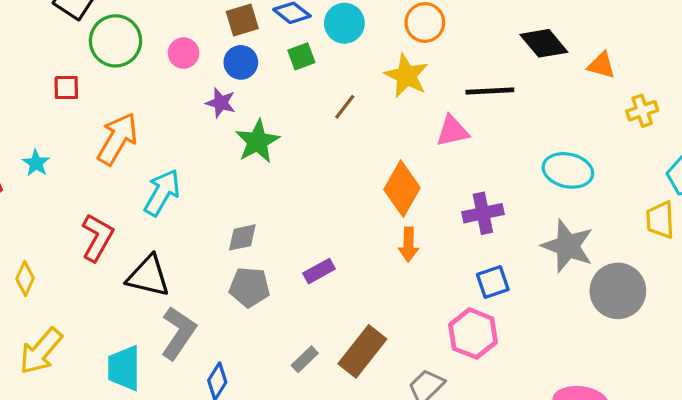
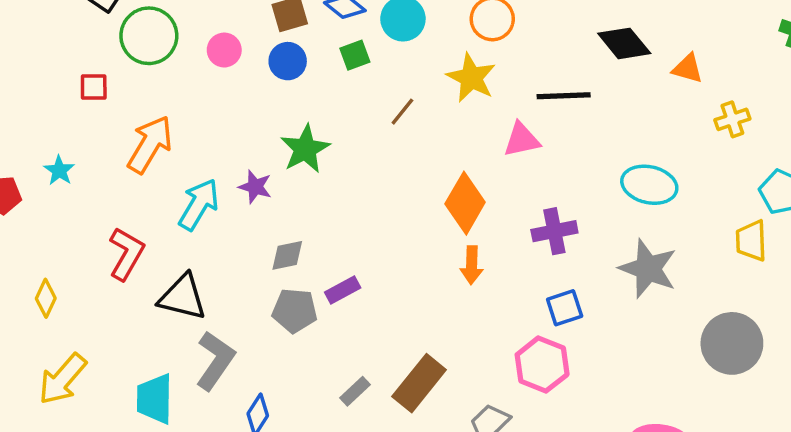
purple star: (221, 103) -> (255, 187), moved
purple rectangle: (319, 271) -> (343, 290), moved
gray circle: (618, 291) -> (732, 343), moved

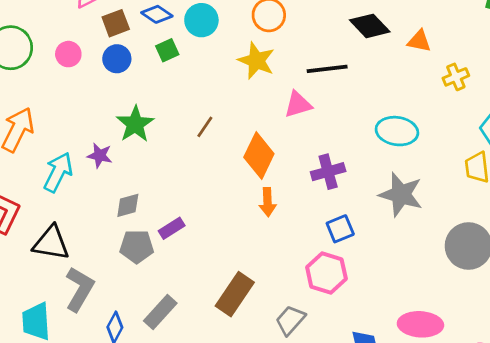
brown line: (402, 112) -> (205, 127), moved
gray rectangle: (355, 391) -> (160, 312), moved, size x1.5

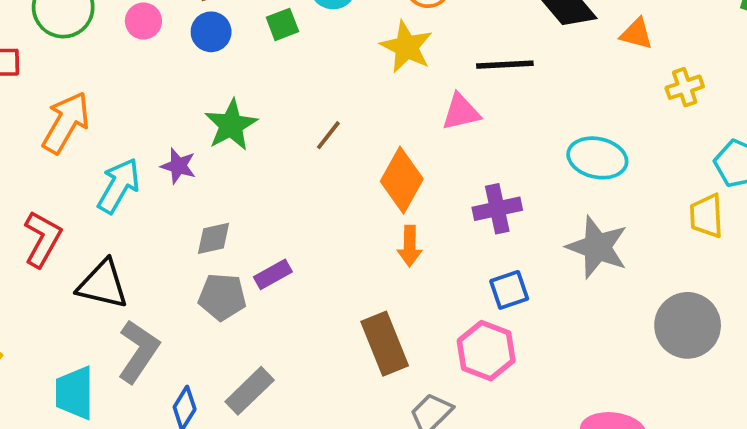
brown rectangle: (235, 294) -> (385, 344), moved, turned -60

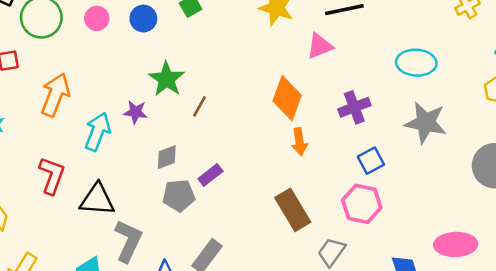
brown line: (328, 135) -> (199, 106), moved

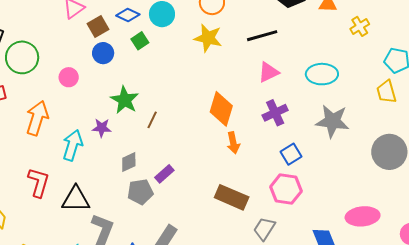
pink circle: (97, 18) -> (69, 77), moved
pink triangle: (320, 46) -> (268, 72), moved
brown rectangle: (293, 210) -> (232, 197), turned -32

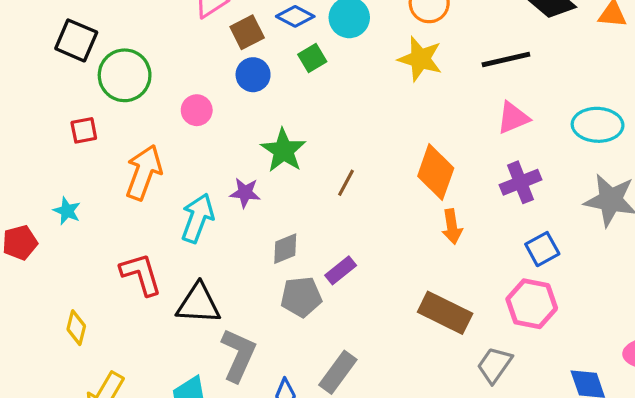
brown line: (152, 120) -> (346, 183), moved
red L-shape: (39, 182) -> (141, 274), turned -36

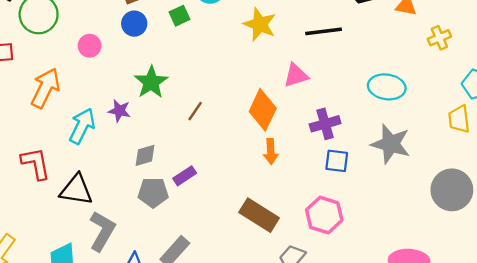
pink triangle: (513, 118) -> (296, 75), moved
blue square: (542, 249) -> (337, 161), moved, turned 30

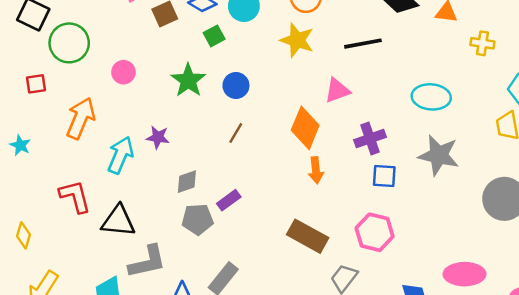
blue circle: (134, 24) -> (236, 85), moved
yellow cross: (439, 38) -> (482, 43), turned 35
green star: (151, 82) -> (188, 80), moved
gray L-shape: (102, 231) -> (147, 262), turned 51

